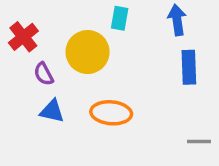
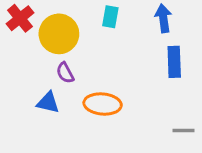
red cross: (23, 37) -> (20, 18), moved
yellow circle: (88, 52) -> (59, 34), moved
purple semicircle: (44, 74) -> (65, 73), moved

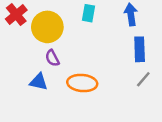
gray line: (184, 130) -> (143, 79), moved, turned -49

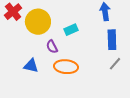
cyan rectangle: (88, 13) -> (71, 30), moved, turned 56
purple semicircle: (52, 58) -> (52, 47), moved

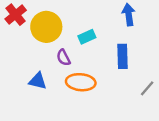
blue rectangle: (112, 40) -> (123, 56), moved
gray line: (115, 64) -> (147, 88), moved

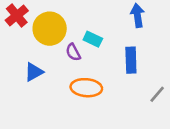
cyan rectangle: (87, 37) -> (93, 39), turned 49
purple semicircle: (64, 58) -> (73, 52), moved
blue triangle: (38, 81) -> (34, 72), moved, turned -42

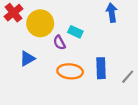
blue rectangle: (131, 60) -> (101, 68), moved

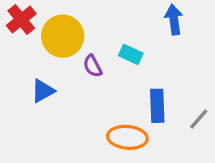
cyan rectangle: (75, 32) -> (131, 54), moved
orange ellipse: (70, 71) -> (127, 137), moved

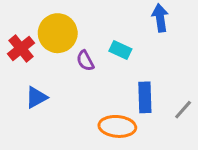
red cross: (21, 20) -> (21, 48), moved
blue triangle: (43, 91) -> (36, 97), moved

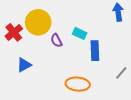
blue arrow: (160, 18) -> (118, 12), moved
blue rectangle: (145, 97) -> (95, 51), moved

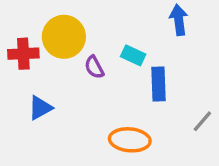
blue arrow: (118, 12) -> (179, 20), moved
red cross: (14, 32) -> (23, 54), turned 36

